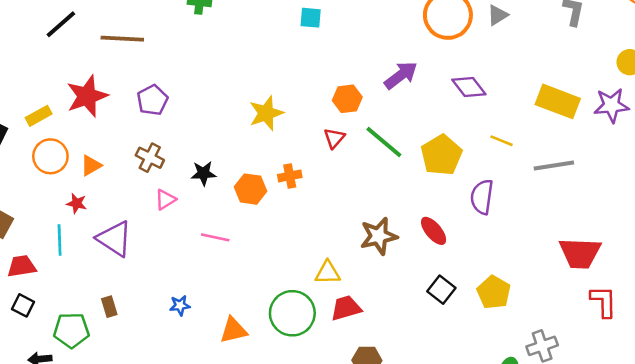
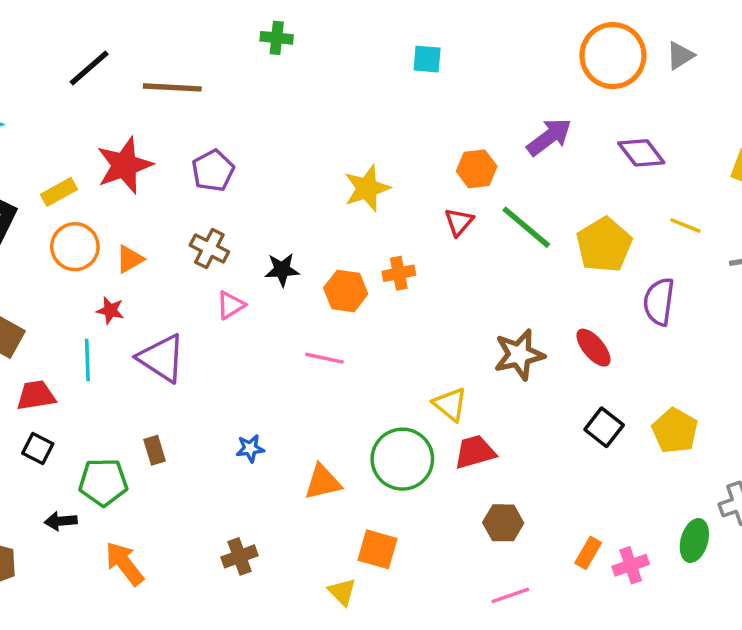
pink line: (215, 237) -> (324, 358), moved
yellow triangle: (328, 273) -> (450, 404), turned 40

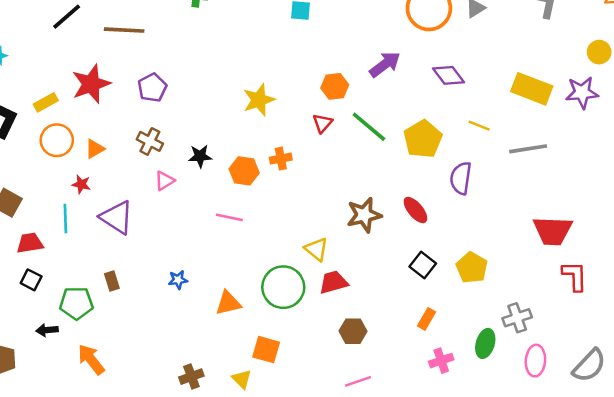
orange rectangle: (588, 553) -> (426, 319), moved
brown cross: (239, 556) -> (191, 377), moved

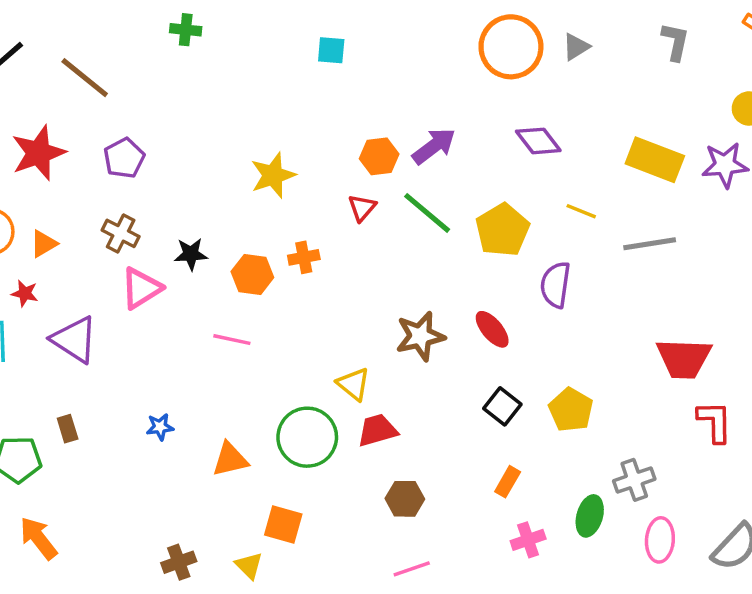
brown line: (124, 30) -> (85, 78), turned 36
purple arrow: (385, 64) -> (434, 146), moved
pink triangle: (165, 181) -> (141, 288), size x1.5

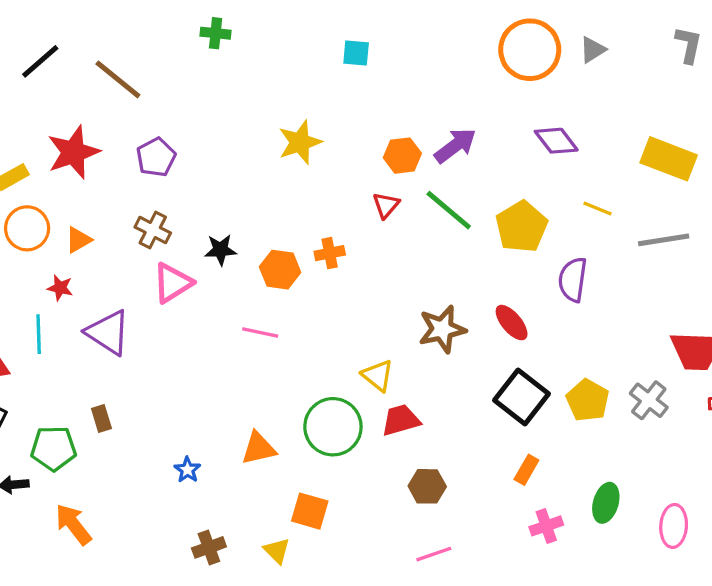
yellow star: (273, 175) -> (300, 142), moved
black square: (502, 406) -> (521, 397), size x1.5
blue star: (160, 427) -> (187, 470), moved, turned -30
gray cross: (634, 480) -> (649, 400), moved, turned -33

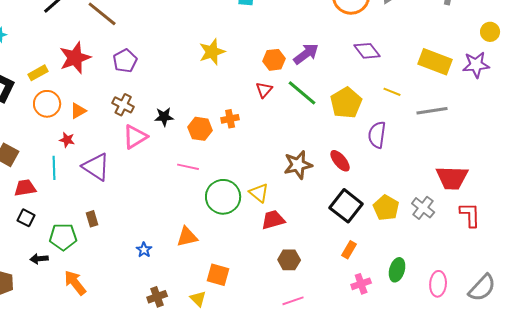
green circle: (333, 427) -> (223, 197), moved

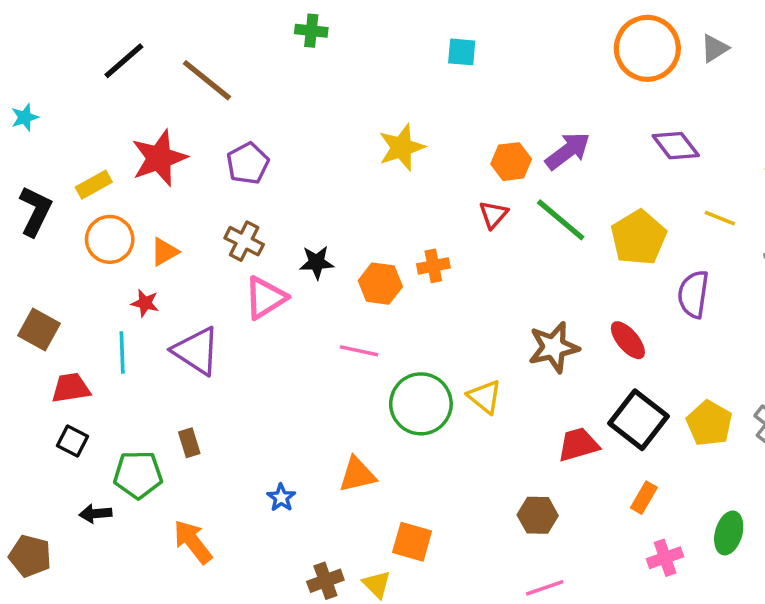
red trapezoid: (273, 220) -> (578, 445), moved
orange arrow: (75, 283) -> (193, 542), moved
brown cross: (157, 297) -> (325, 581), moved

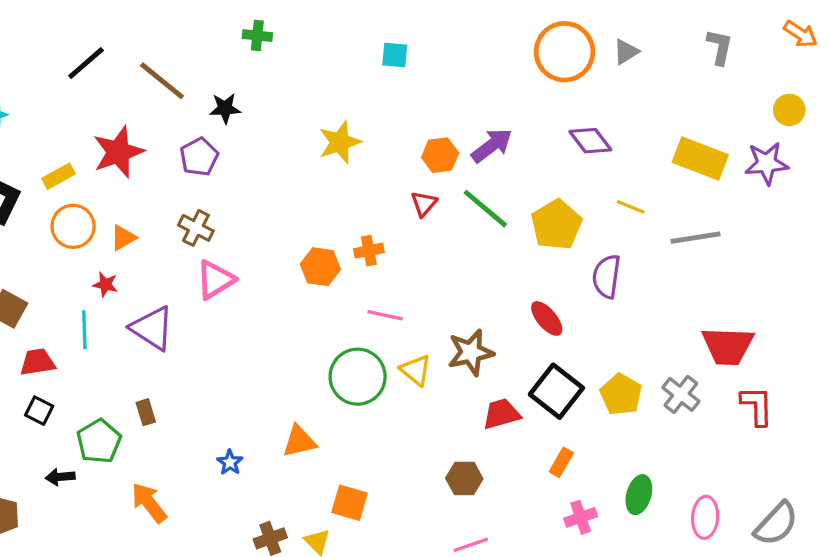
black star: (317, 262) -> (225, 108), moved
brown star: (554, 347) -> (471, 352), moved
pink line: (359, 351) -> (385, 315), moved
green pentagon: (138, 475) -> (99, 441), turned -30

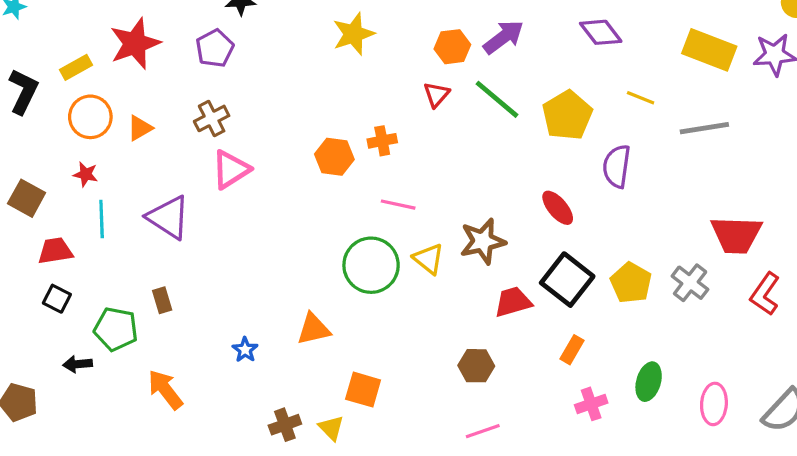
brown cross: (196, 228) -> (212, 118), turned 36
red star: (105, 285) -> (86, 174), moved
red L-shape: (757, 406) -> (765, 294), turned -144
green pentagon: (99, 441) -> (116, 329), turned -30

